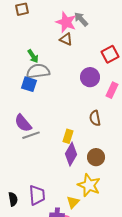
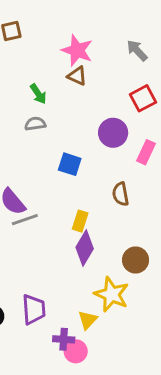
gray arrow: (81, 19) -> (137, 50), moved
green arrow: (33, 56) -> (38, 94), moved
gray semicircle: (38, 71) -> (35, 124), size x0.6
blue square: (29, 84) -> (70, 164), moved
brown circle: (96, 157) -> (136, 260), moved

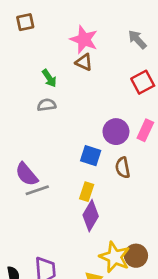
purple circle: (113, 133) -> (116, 132), moved
blue square: (70, 164) -> (91, 156), moved
brown circle: (136, 260) -> (136, 256), moved

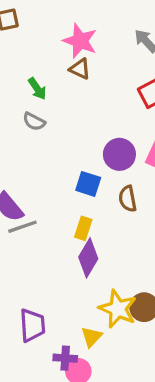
gray semicircle: (47, 105) -> (34, 121), turned -144

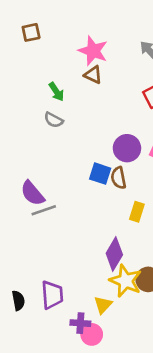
brown semicircle: (128, 199) -> (119, 178), moved
yellow rectangle: (83, 228) -> (137, 212), moved
purple diamond: (88, 258) -> (114, 254), moved

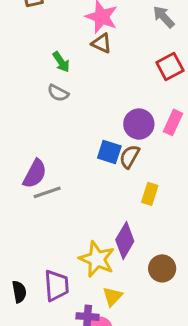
brown semicircle: (119, 178) -> (130, 157), turned 40
purple semicircle: (32, 193) -> (35, 174), turned -112
yellow star: (126, 281) -> (97, 259), moved

